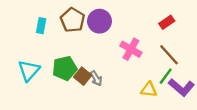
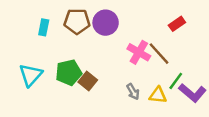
brown pentagon: (73, 20) -> (77, 21), turned -30
brown line: (169, 55) -> (159, 54), moved
gray arrow: (96, 78) -> (133, 92), moved

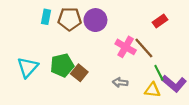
cyan rectangle: (44, 27) -> (46, 17), moved
green line: (176, 81) -> (159, 73), turned -63
gray arrow: (133, 92) -> (120, 82), turned 128
yellow triangle: (158, 95) -> (152, 90), moved

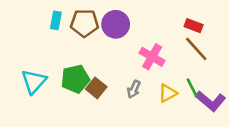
red rectangle: (160, 21) -> (194, 26), turned 56
brown line: (144, 48) -> (196, 49), moved
gray arrow: (120, 82) -> (134, 89), moved, turned -72
yellow triangle: (152, 90) -> (168, 93), moved, turned -35

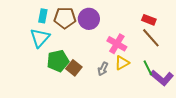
cyan triangle: (34, 81) -> (40, 38), moved
yellow triangle: (168, 93) -> (122, 63), moved

